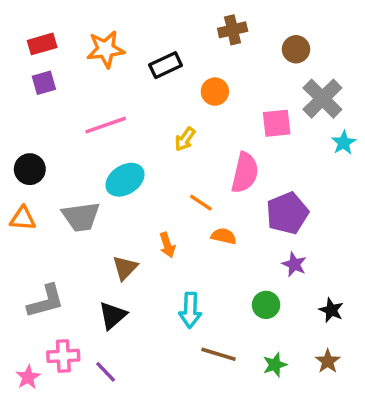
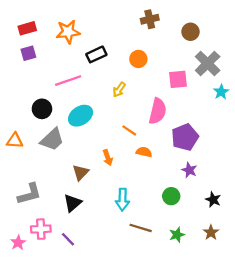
black rectangle: (166, 65) -> (96, 54), moved
black circle: (30, 169) -> (42, 109), moved
gray trapezoid: (81, 217) -> (52, 139), turned -35

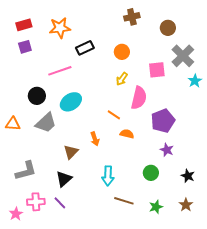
yellow arrow: (119, 90) -> (122, 79), moved
purple line: (68, 239) -> (60, 203), moved

